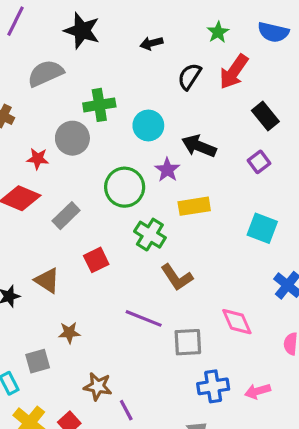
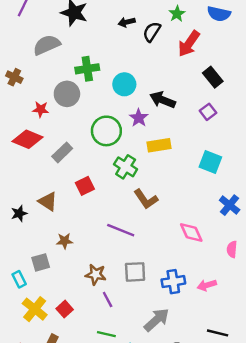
black semicircle: (189, 76) -> (152, 32), moved
gray square: (188, 342) -> (135, 272), moved
brown star: (98, 386) -> (96, 274), moved

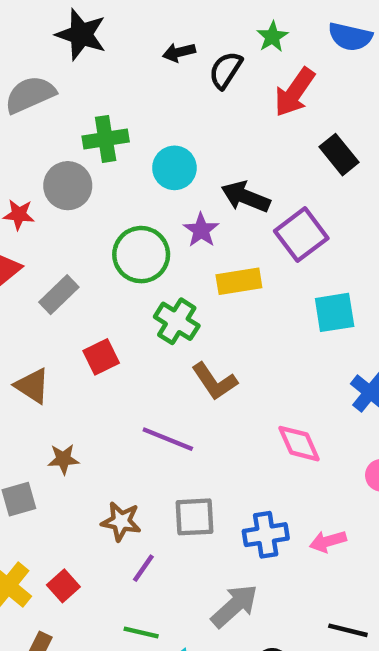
purple square: (208, 112) -> (301, 235), moved, size x1.6
cyan square: (210, 162) -> (335, 312), turned -30
purple line: (108, 299) -> (143, 568), turned 63

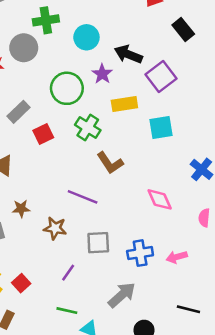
cyan square: (335, 312) -> (161, 128), moved
red square: (101, 357) -> (43, 134), moved
brown star: (121, 521) -> (55, 228), moved

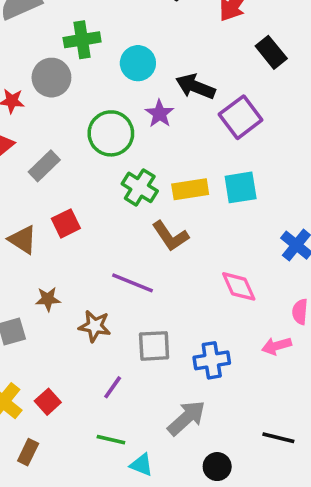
yellow rectangle: (124, 104) -> (190, 189), moved
red square: (43, 134) -> (66, 223), moved
pink arrow: (177, 257) -> (277, 346), moved

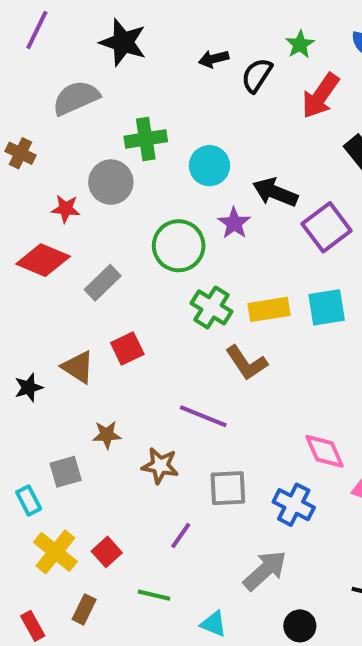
pink diamond: (239, 286) -> (325, 451), moved
blue cross: (212, 360) -> (294, 505), turned 36
green line: (111, 440) -> (154, 595), moved

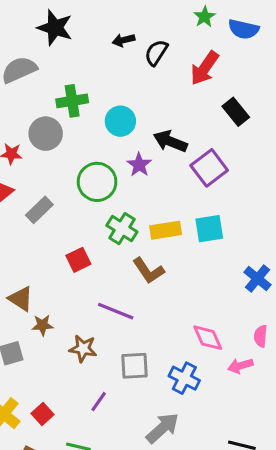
green star: (300, 44) -> (205, 17), moved
red square: (127, 348) -> (78, 260), moved
brown triangle: (78, 367) -> (21, 299), moved

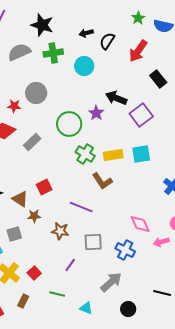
green cross: (72, 101) -> (53, 53), moved
cyan circle: (120, 121) -> (84, 66), moved
red square: (78, 260) -> (44, 187), moved

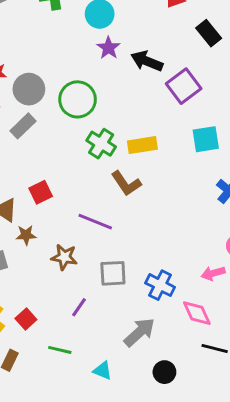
gray circle: (36, 93) -> (29, 89), moved
purple star: (96, 113) -> (108, 48), moved
cyan square: (141, 154) -> (206, 139), moved
pink diamond: (140, 224) -> (197, 313), moved

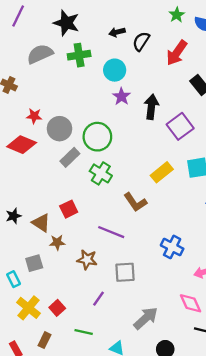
black arrow: (147, 61) -> (151, 107), turned 75
gray rectangle: (23, 126) -> (70, 157), moved
green cross: (101, 144) -> (101, 173), moved
yellow rectangle: (142, 145) -> (162, 172), moved, turned -30
blue cross: (160, 285) -> (172, 247), moved

